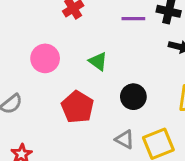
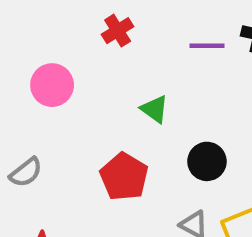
pink circle: (45, 58) -> (52, 85), moved

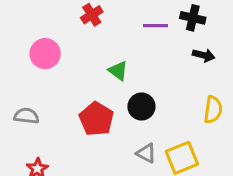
black circle: (207, 161) -> (141, 107), moved
gray semicircle: (26, 172) -> (26, 116), turned -135

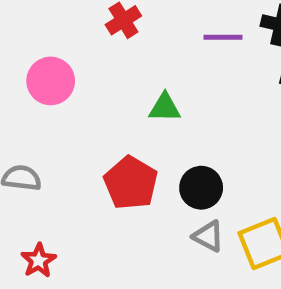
green triangle: (118, 71) -> (165, 108), turned -35
black circle: (141, 107) -> (201, 188), moved

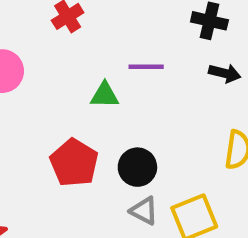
purple line: (223, 37) -> (146, 67), moved

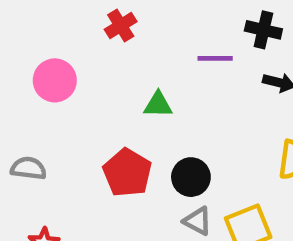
purple line: (146, 67) -> (215, 58), moved

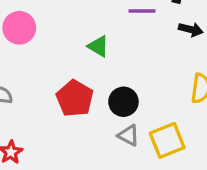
green triangle: (158, 105) -> (98, 46), turned 30

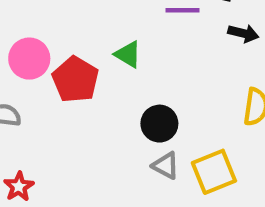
pink circle: (19, 28) -> (29, 59), moved
red pentagon: (75, 98) -> (75, 80), moved

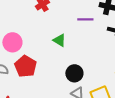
red pentagon: (75, 80) -> (25, 66), moved

